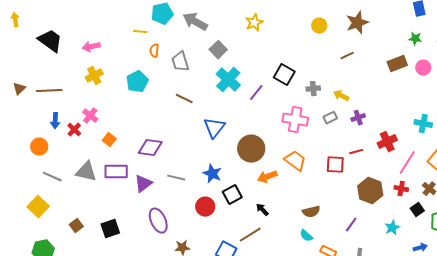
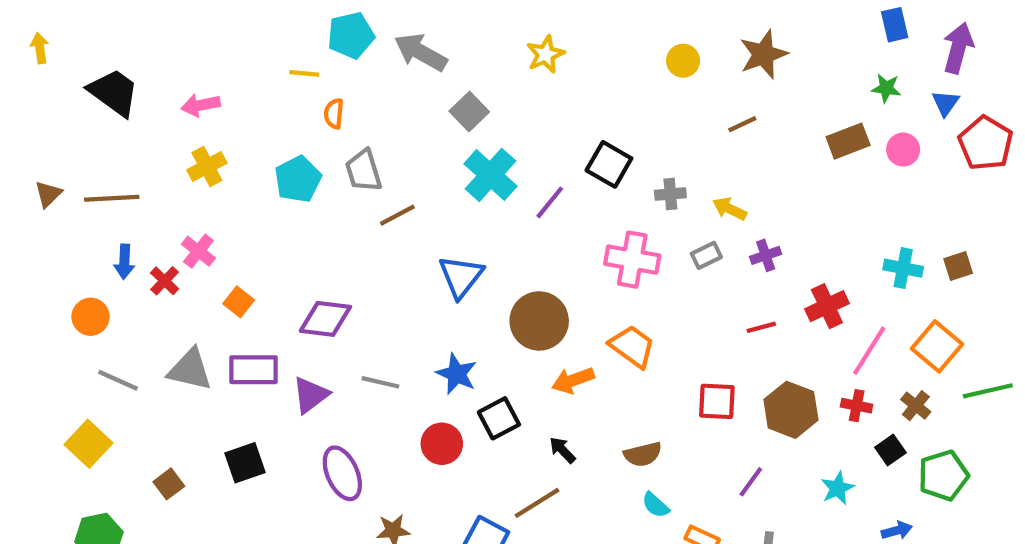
gray trapezoid: (180, 62) -> (363, 171), moved
brown line: (184, 99) -> (397, 215), turned -54
red square: (335, 165) -> (717, 401), moved
brown semicircle: (311, 212) -> (643, 454), moved
black square: (110, 229) -> (245, 463), moved

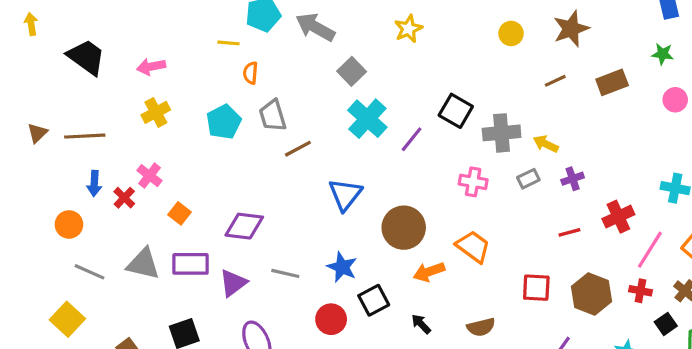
brown rectangle: (848, 141) -> (612, 82), moved
gray cross: (670, 194) -> (502, 133), size x1.6
pink cross: (632, 260) -> (473, 182), size x0.7

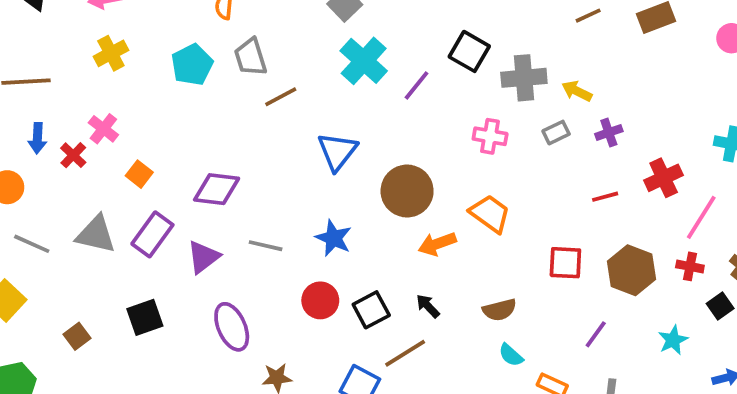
purple rectangle: (191, 264) -> (152, 234), turned -54
black square: (374, 300) -> (371, 310), moved

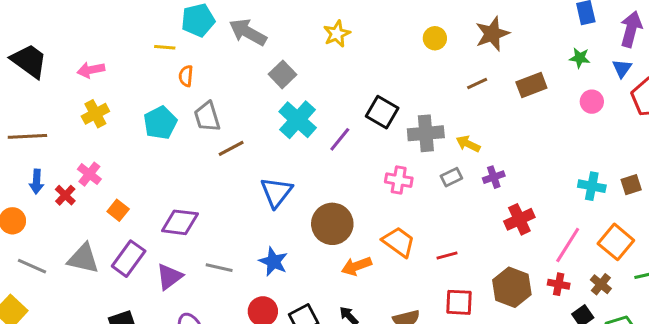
red cross: (664, 178) -> (519, 219), moved
red line: (605, 197) -> (447, 256), moved
red square: (565, 263) -> (459, 302), moved

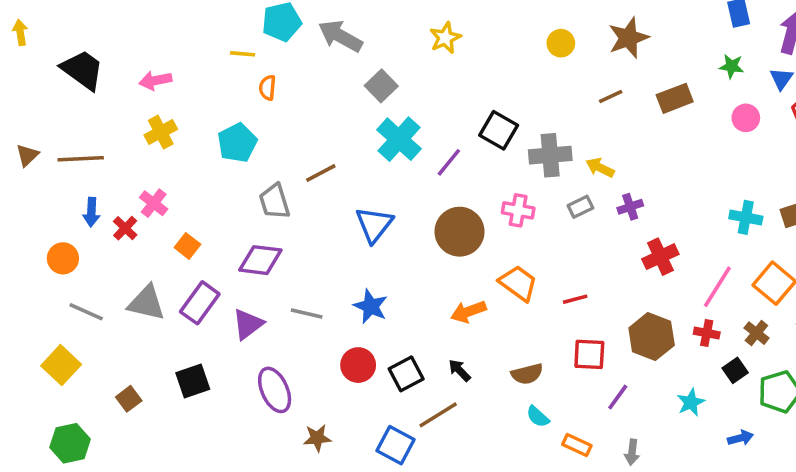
gray trapezoid: (207, 117) -> (275, 201), moved
brown circle: (332, 224) -> (459, 232), moved

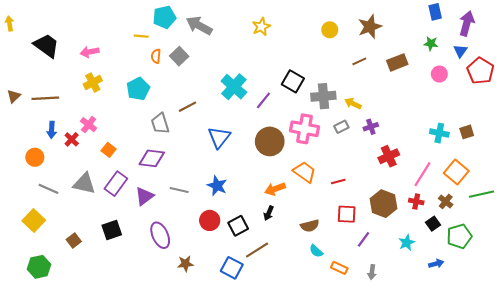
gray square: (381, 86) -> (179, 56), moved
pink cross: (518, 210) -> (304, 129), size x1.5
black arrow: (459, 370) -> (269, 213), moved, turned -112

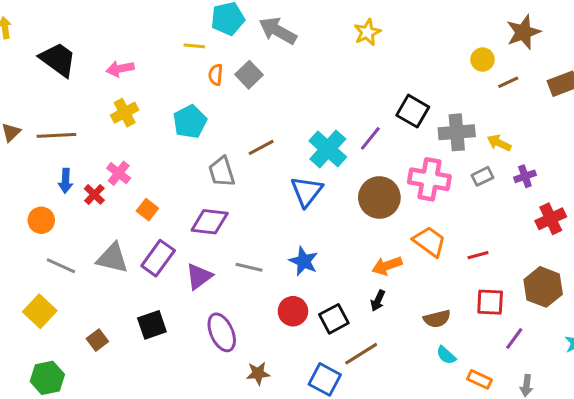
yellow circle: (330, 30) -> (482, 60), moved
cyan cross: (234, 87) -> (328, 149), moved

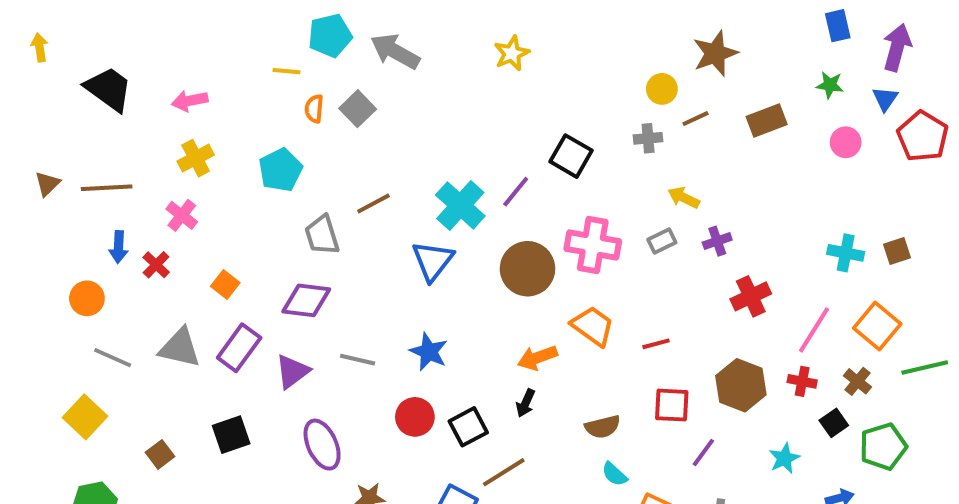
gray cross: (457, 132) -> (648, 138), moved, size x0.6
pink cross: (119, 173) -> (182, 215), moved

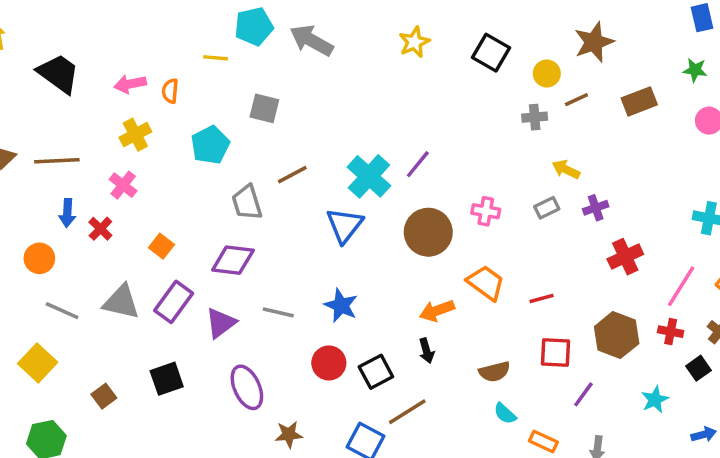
orange semicircle: (314, 109) -> (170, 91), moved
gray square: (358, 109) -> (264, 108), moved, turned -32
black square: (571, 156) -> (491, 53), moved
pink cross: (593, 245) -> (486, 211), size x0.6
black arrow: (526, 403) -> (426, 351), turned -40

